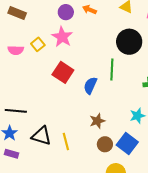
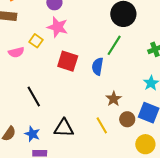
green line: (112, 69) -> (114, 45), turned 45
black line: (16, 111) -> (34, 96), moved, turned 70
yellow line: (66, 142) -> (102, 125), moved

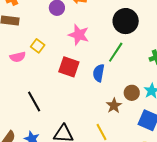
pink star: (57, 27) -> (79, 35), moved
brown circle: (127, 119) -> (132, 93), moved

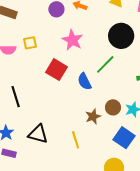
yellow square: (38, 46) -> (30, 43), turned 32
blue semicircle: (99, 73) -> (84, 81), turned -48

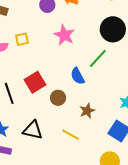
red square: (56, 70) -> (35, 82), moved, turned 30
brown circle: (113, 107) -> (58, 98), moved
yellow line: (76, 140) -> (71, 135), turned -42

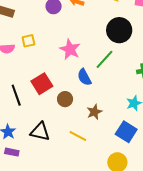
pink star: (64, 35) -> (70, 49), moved

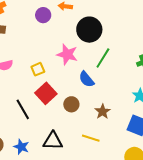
black circle: (119, 30) -> (89, 30), moved
yellow square: (28, 41) -> (38, 69), moved

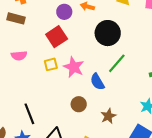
pink star: (67, 54) -> (74, 67), moved
red square: (46, 93) -> (57, 37), moved
black line: (23, 109) -> (29, 114), moved

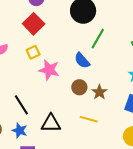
pink star: (74, 67) -> (49, 70), moved
brown circle: (79, 104) -> (79, 87), moved

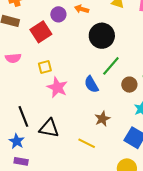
red square: (34, 24) -> (41, 32), moved
brown circle: (79, 87) -> (129, 85), moved
black triangle: (51, 123) -> (49, 128), moved

